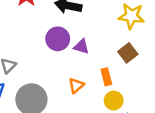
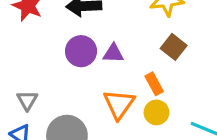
orange triangle: (76, 86) -> (119, 104), size x1.5
yellow circle: (114, 101) -> (156, 112), moved

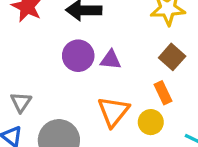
orange rectangle: (154, 84) -> (163, 93), moved

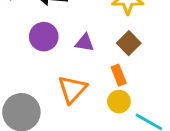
purple triangle: (111, 60) -> (85, 43), moved
yellow circle: (151, 122) -> (119, 102), moved

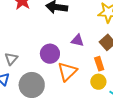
purple circle: (44, 37) -> (50, 54), moved

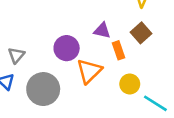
orange rectangle: (99, 64) -> (119, 50), moved

